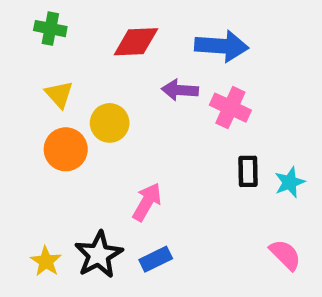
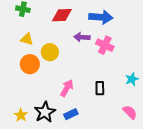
yellow triangle: (59, 94) -> (27, 39), turned -32
black rectangle: (248, 171) -> (100, 88), moved

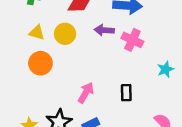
yellow circle: (50, 52) -> (65, 34), moved
cyan star: (132, 79) -> (165, 69), moved

